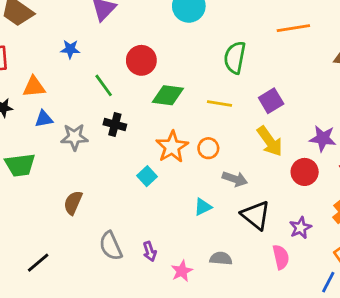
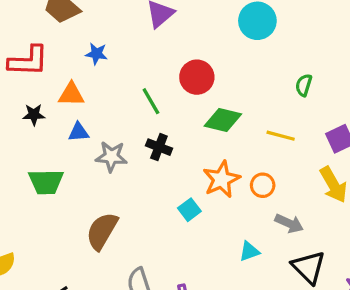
blue star: (70, 49) -> (96, 54), moved
green semicircle: (235, 58) -> (304, 85), size x0.6
brown semicircle: (73, 203) -> (102, 231), size x1.4

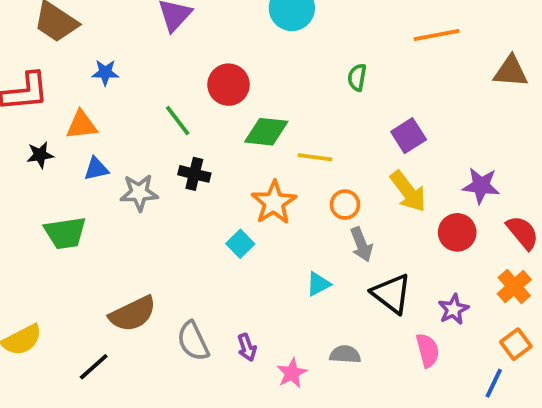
yellow line: (281, 136) -> (315, 157), moved
orange circle: (263, 185) -> (345, 205), moved
gray arrow: (289, 223) -> (361, 244), turned 52
brown semicircle: (102, 231) -> (133, 314), moved, turned -138

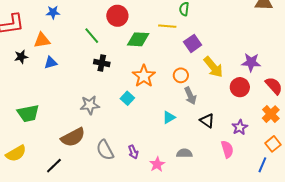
purple square: (409, 136) -> (193, 43), moved
yellow line: (315, 157) -> (167, 26), moved
gray star: (139, 193) -> (90, 105), moved
green trapezoid: (65, 233) -> (28, 113), moved
black triangle: (392, 294) -> (207, 121), size x0.7

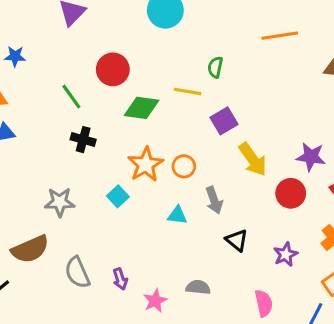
orange circle: (181, 75) -> (184, 166), moved
cyan triangle: (169, 117) -> (177, 215), moved, turned 32
pink semicircle: (227, 149) -> (264, 303), moved

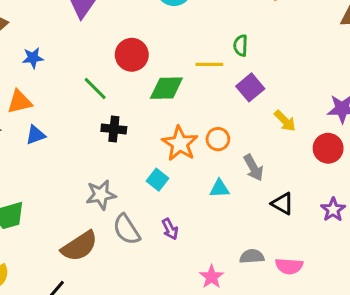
green semicircle: (215, 67) -> (241, 45), moved
yellow arrow: (253, 159) -> (285, 121), size x0.7
gray semicircle: (77, 273) -> (126, 230), moved
purple arrow: (120, 279) -> (170, 229), moved
pink semicircle: (264, 303) -> (289, 266), moved, turned 116

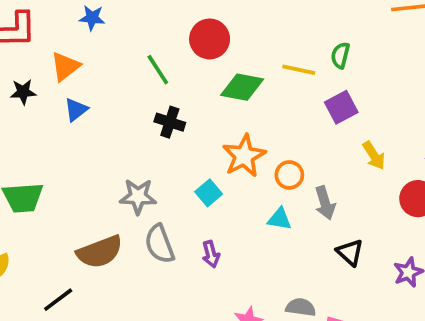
orange triangle: (20, 102) -> (65, 66), turned -36
blue triangle: (36, 135) -> (76, 110), turned -30
orange circle: (218, 139) -> (289, 175), moved

